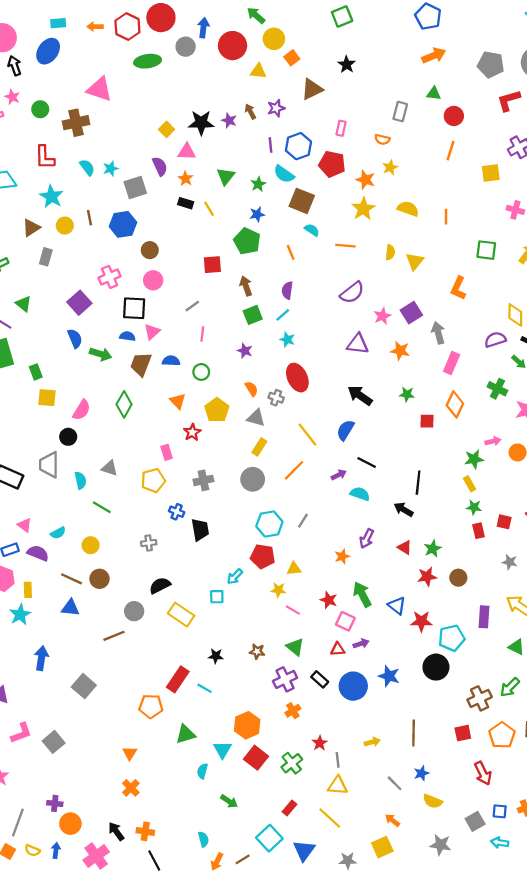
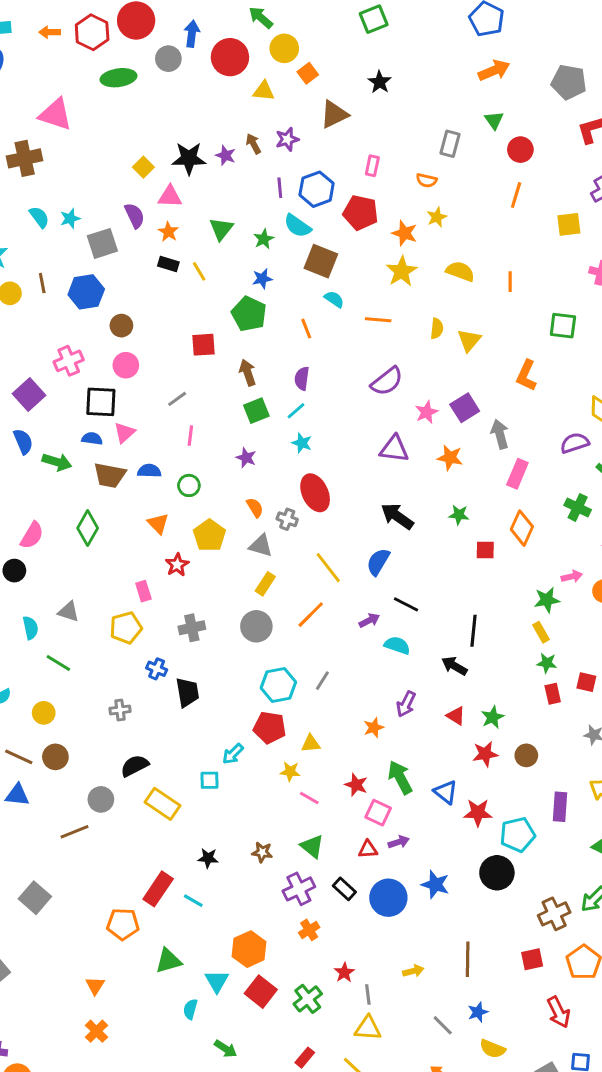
green triangle: (434, 94) -> (494, 120), turned 48
brown trapezoid: (141, 364) -> (110, 475), turned -100

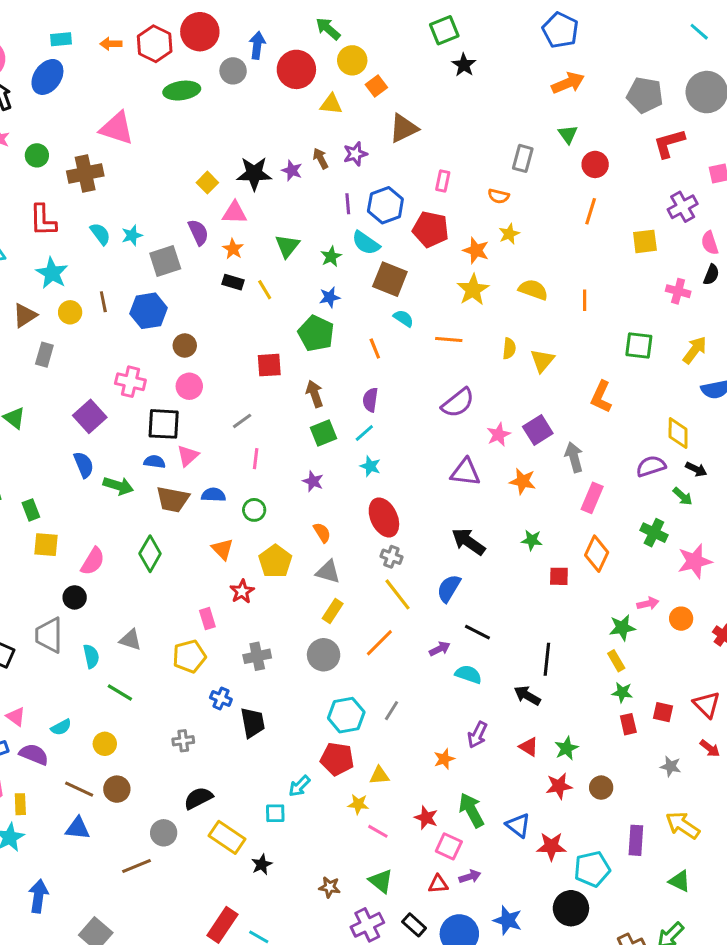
black star: (380, 82) -> (464, 65), moved
pink cross: (69, 361) -> (130, 382), turned 36
gray cross: (287, 519) -> (391, 557), moved
black star: (208, 858) -> (262, 864), moved, turned -30

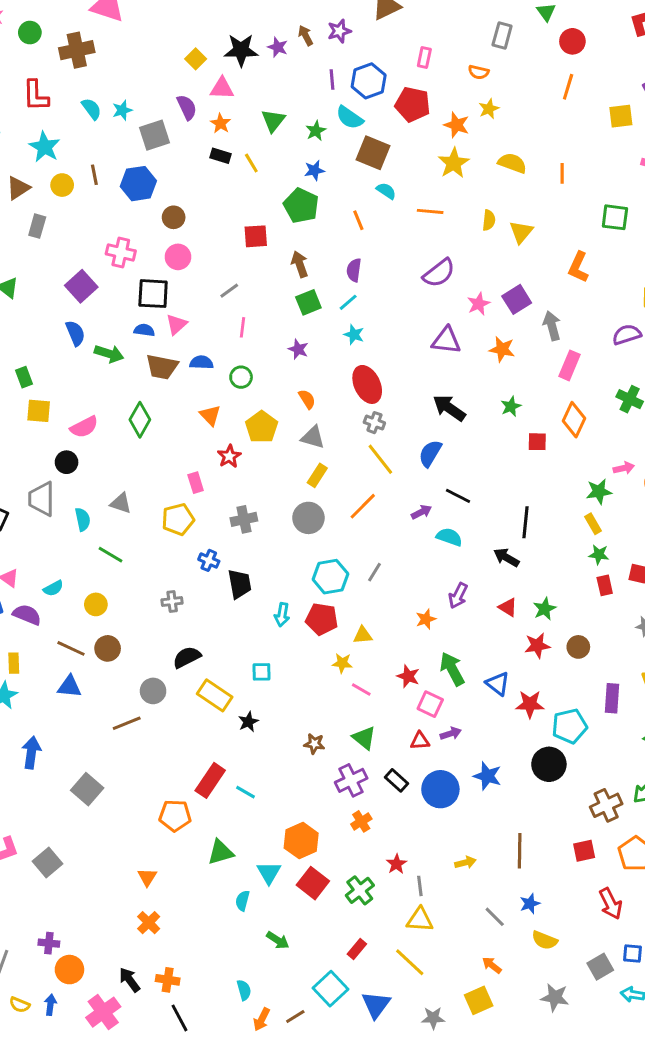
green star: (532, 540) -> (511, 406), turned -30
pink semicircle: (93, 561) -> (84, 427), turned 32
cyan arrow: (299, 786) -> (282, 615), moved, turned -35

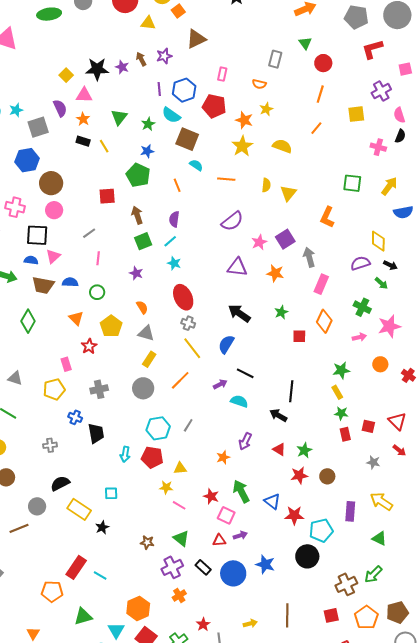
orange line: (562, 173) -> (316, 128), moved, turned 40
brown circle: (174, 217) -> (51, 183), size x1.5
pink arrow: (624, 468) -> (359, 337), moved

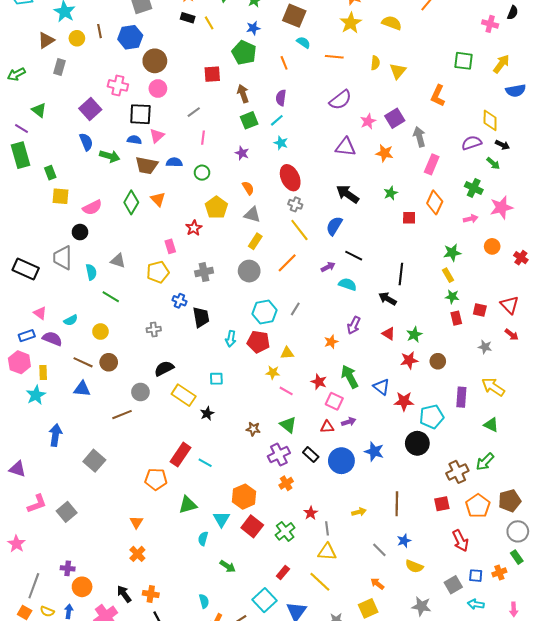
orange triangle: (76, 318) -> (158, 199), moved

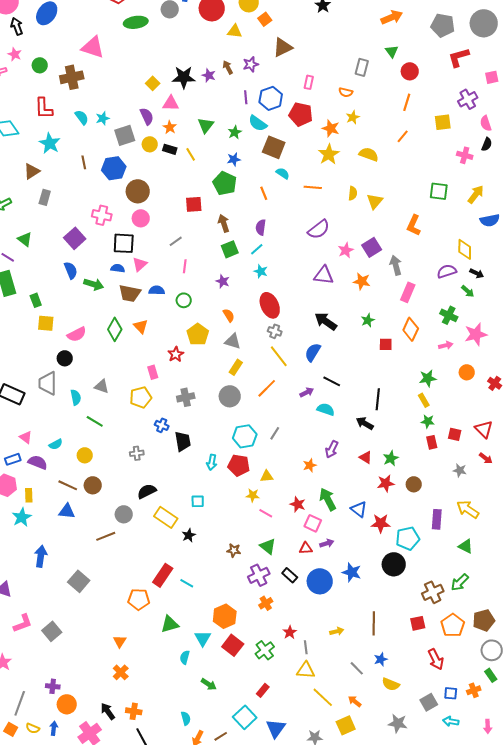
yellow circle: (77, 38) -> (150, 144), moved
yellow line: (320, 582) -> (323, 697), moved

